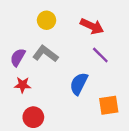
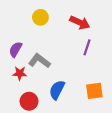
gray L-shape: (45, 54) -> (39, 61), moved
purple line: (100, 55) -> (87, 47), turned 63
blue semicircle: (79, 84) -> (57, 90), moved

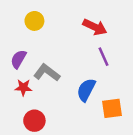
yellow circle: (40, 17) -> (34, 21), moved
purple line: (87, 47) -> (103, 57), turned -42
blue semicircle: (57, 90) -> (86, 90), moved

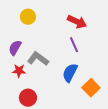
purple line: (103, 57) -> (74, 45), moved
orange square: (112, 108) -> (91, 88), turned -36

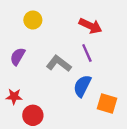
gray L-shape: (38, 59) -> (59, 64), moved
red star: (19, 71) -> (14, 96), moved
orange square: (91, 88) -> (107, 104), turned -30

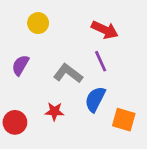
red star: (14, 96) -> (54, 111), moved
red circle: (33, 115) -> (15, 122), moved

